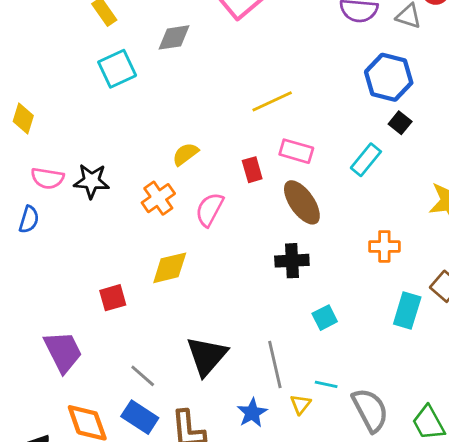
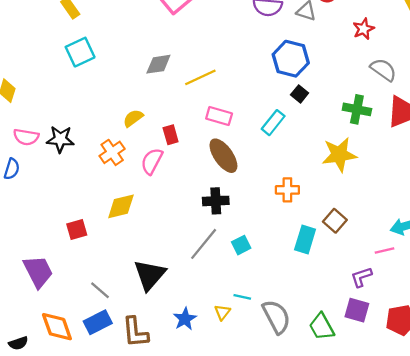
gray diamond: (174, 37) -> (158, 64), moved
red rectangle: (252, 170) -> (171, 135), moved
gray line: (275, 365) -> (204, 244), moved, turned 52
blue rectangle: (140, 417) -> (98, 322), turned -60

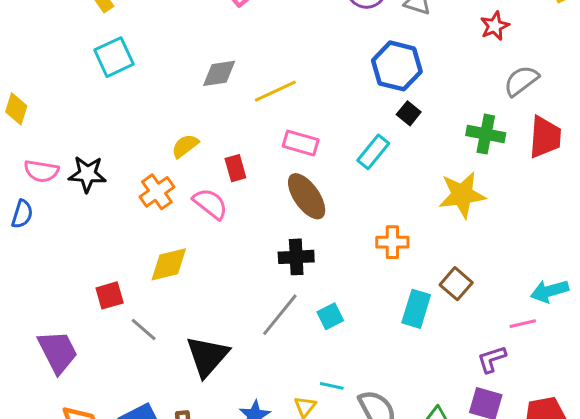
gray semicircle: (383, 70) -> (521, 81), turned -72
pink semicircle: (152, 161) -> (210, 204), turned 100
gray line: (100, 290) -> (144, 330), moved

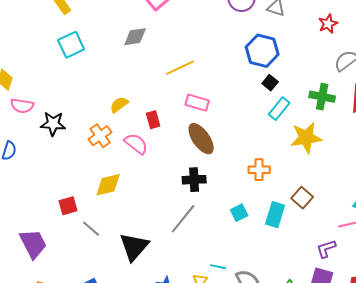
gray diamond: (219, 73) -> (135, 37), moved
cyan rectangle: (373, 152) -> (279, 109), moved
pink semicircle: (41, 171) -> (22, 106), moved
cyan square: (330, 316) -> (239, 213), moved

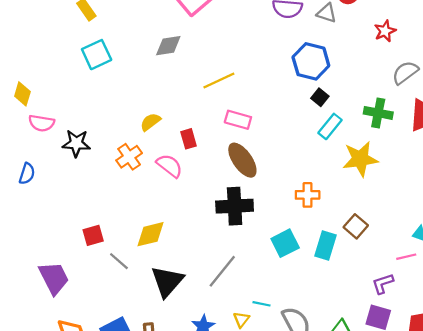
black cross: (194, 180) -> (235, 206), size x1.4
yellow diamond: (108, 185) -> (150, 234), moved
cyan square: (239, 213) -> (285, 243), size x1.4
gray line: (183, 219) -> (222, 271), moved

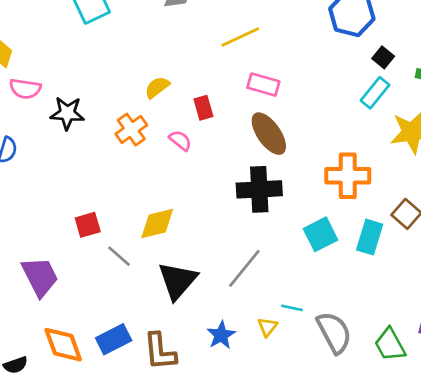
black square: (320, 97) -> (383, 57), moved
pink semicircle: (169, 166) -> (180, 140), size x0.7
orange cross: (308, 195) -> (348, 176), size x1.5

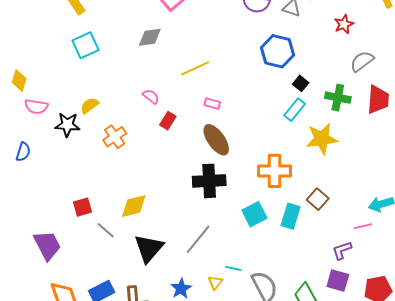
pink rectangle: (263, 85) -> (212, 104), size x0.7
yellow semicircle: (157, 87) -> (90, 106), moved
red rectangle: (203, 108) -> (168, 121), turned 48
pink semicircle: (180, 140) -> (151, 97), moved

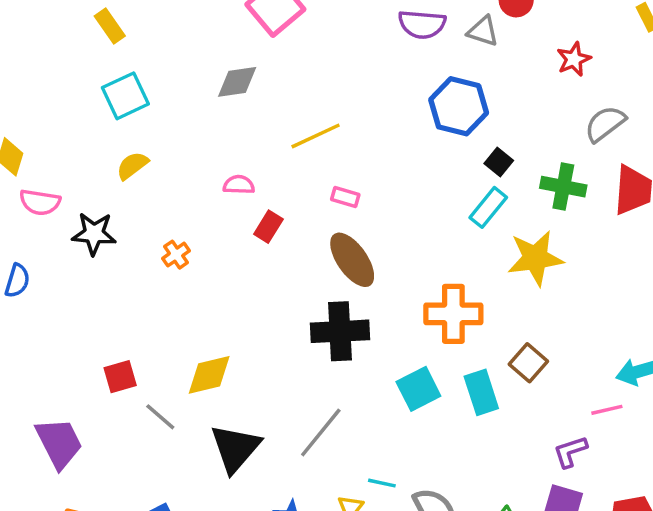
pink semicircle: (151, 97) -> (239, 185), turned -36
yellow semicircle: (90, 106) -> (132, 166), moved
orange cross: (115, 137) -> (176, 255), size x0.7
cyan rectangle: (291, 216) -> (481, 392), turned -35

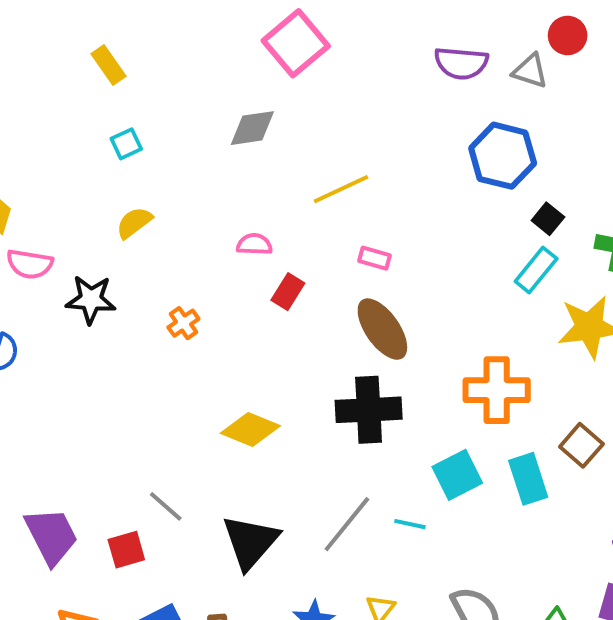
cyan square: (125, 96) -> (126, 144), size x0.6
yellow diamond: (209, 375) -> (250, 430), moved, turned 36
red square: (120, 377) -> (126, 550), moved
cyan line: (382, 483) -> (410, 524), moved

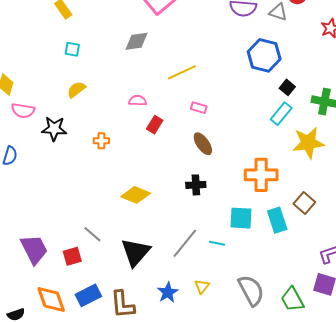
cyan square: (126, 144) -> (72, 49), turned 35
orange cross: (183, 323) -> (101, 141), turned 35
brown ellipse: (382, 329) -> (203, 144), size x0.7
black cross: (369, 410) -> (196, 185), size x0.6
cyan square: (457, 475) -> (241, 218), turned 30

